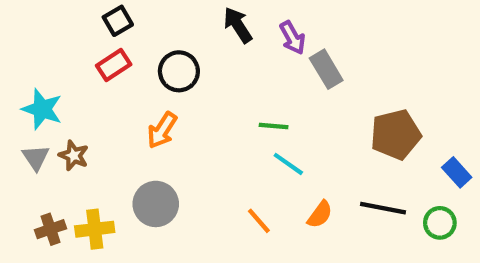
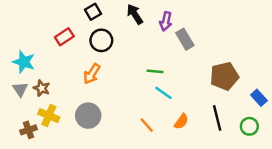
black square: (118, 21) -> (93, 12), moved
purple arrow: (293, 38) -> (166, 21), turned 42
black line: (383, 208) -> (217, 118), turned 65
yellow cross: (95, 229) -> (49, 116), moved, turned 30

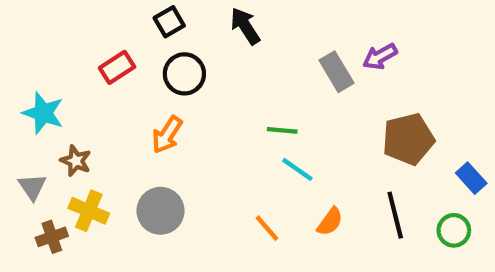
purple arrow: (166, 21) -> (380, 56), moved, turned 48
gray triangle: (20, 89) -> (32, 187), moved

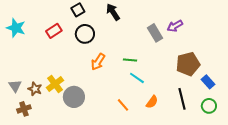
cyan star: (43, 113) -> (16, 28), moved
orange arrow: (167, 135) -> (98, 62), moved
brown star: (76, 161) -> (35, 89), moved
blue rectangle: (471, 178) -> (208, 82), moved
yellow cross: (89, 211) -> (55, 84), moved, turned 30

